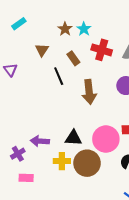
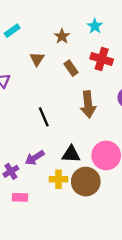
cyan star: (84, 29) -> (95, 26), moved
black line: (59, 76) -> (44, 117), moved
purple arrow: (40, 141) -> (35, 158), turned -36

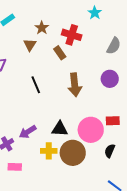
cyan star: (95, 26) -> (95, 13), moved
brown star: (62, 36) -> (42, 28), moved
red cross: (102, 59) -> (72, 35), moved
black line: (44, 117) -> (36, 85), moved

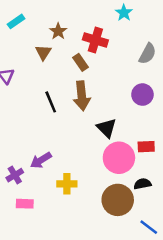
brown arrow: (75, 85) -> (82, 96), moved
black triangle: (60, 129) -> (107, 128), moved, turned 42
black semicircle: (110, 151) -> (142, 184), turned 56
brown circle: (73, 153) -> (118, 200), moved

